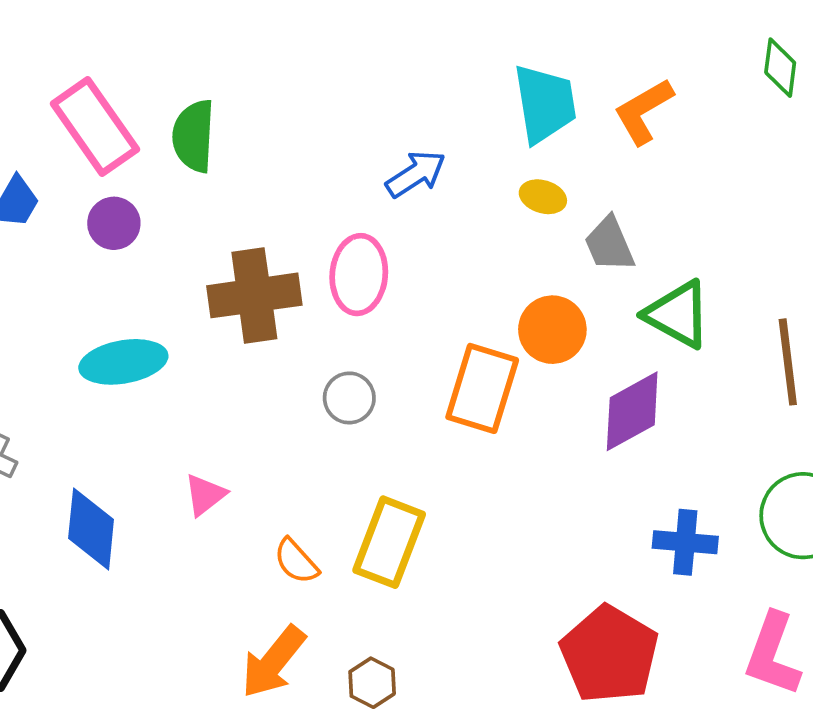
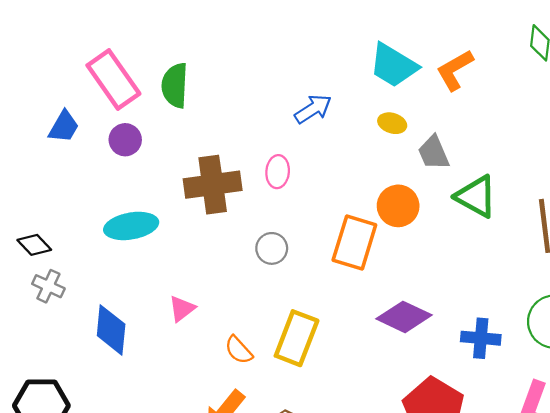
cyan trapezoid: (545, 104) -> (393, 65), turned 130
pink ellipse: (359, 275) -> (278, 172), size x0.7
purple diamond: (632, 411) -> (404, 317), moved, turned 54

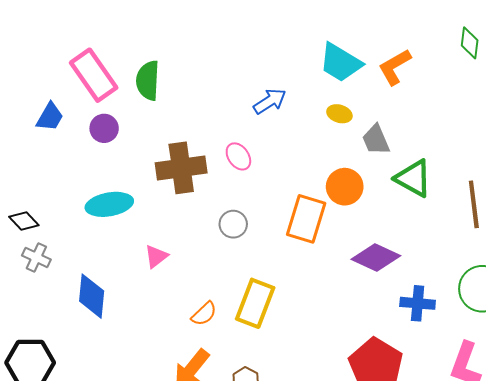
pink ellipse: (278, 172) -> (238, 156), turned -40
pink triangle: (182, 309) -> (156, 256), moved
purple diamond: (404, 317) -> (376, 257), moved
orange semicircle: (239, 350) -> (204, 314), turned -92

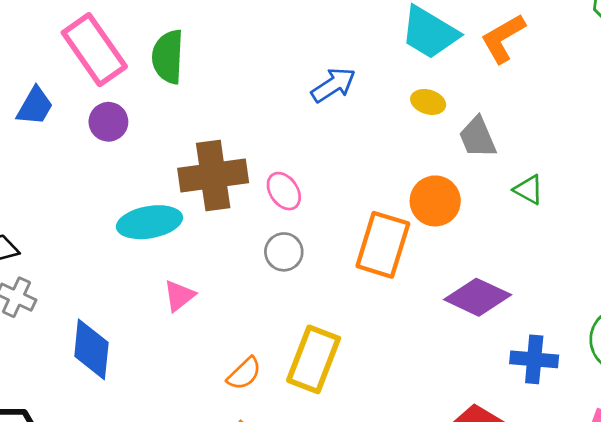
pink ellipse: (238, 156) -> (284, 191), moved
green triangle: (413, 178) -> (529, 190), size x0.6
cyan ellipse: (109, 204) -> (149, 222), moved

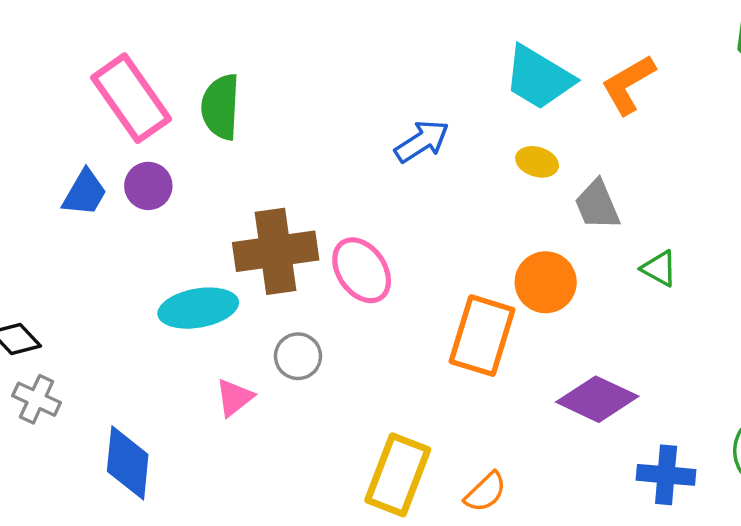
blue trapezoid: (35, 106) -> (85, 193), moved
pink ellipse: (284, 191) -> (362, 270), size x1.4
gray circle: (284, 252) -> (298, 356), moved
orange semicircle: (244, 374) -> (485, 492), moved

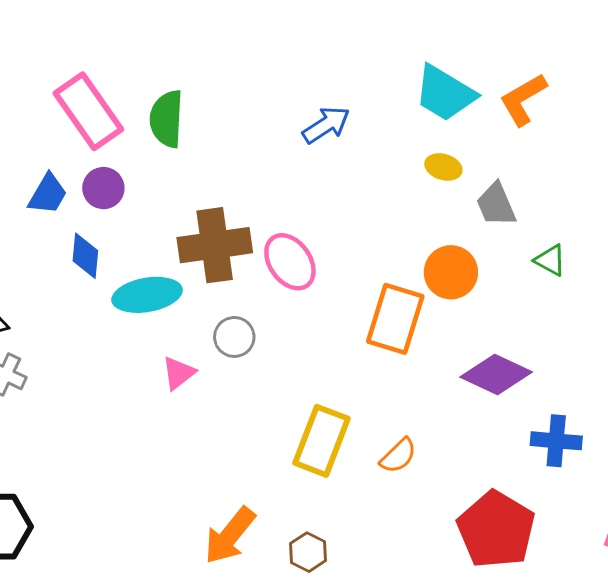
blue arrow: (422, 141) -> (326, 125), moved
blue diamond: (128, 463) -> (85, 256), moved, size x0.7

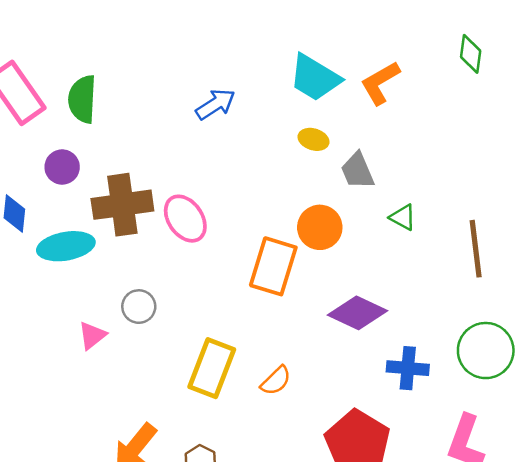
purple circle: (103, 188) -> (62, 167), moved
gray circle: (234, 337) -> (139, 307), moved
pink triangle: (179, 373) -> (92, 335), moved

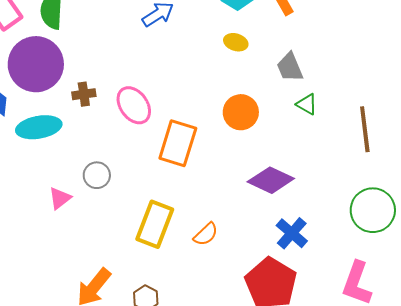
purple circle: (62, 167) -> (36, 64), size x2.0
gray trapezoid: (357, 171) -> (290, 67), moved
brown cross: (122, 205) -> (84, 94), size x0.5
orange rectangle: (273, 266) -> (178, 143), moved
blue cross: (408, 368) -> (292, 233), moved, turned 36

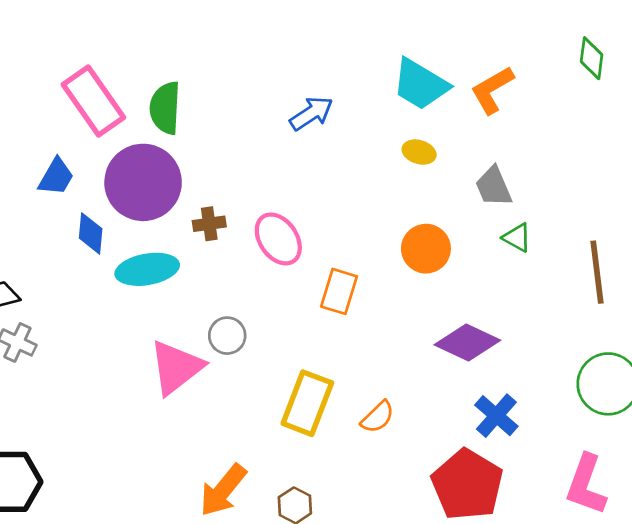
orange rectangle: (178, 143) -> (339, 291), size x0.7
pink triangle: (60, 198) -> (176, 367), size x1.8

